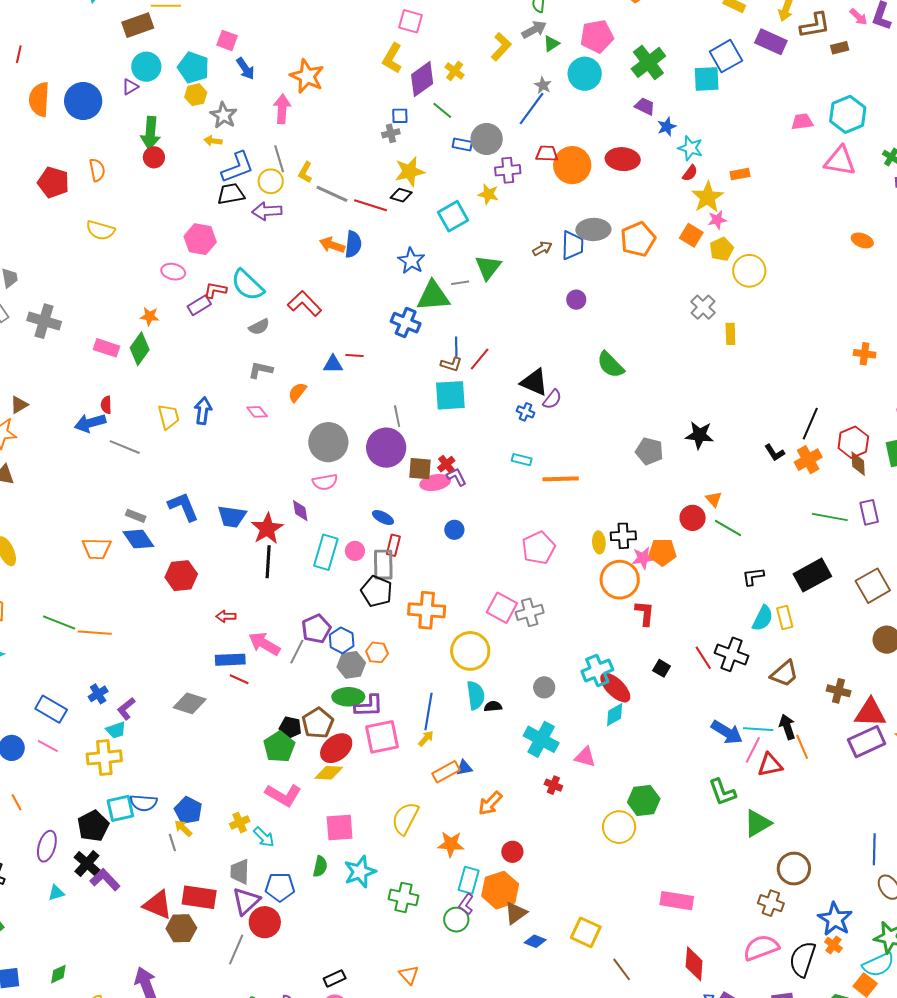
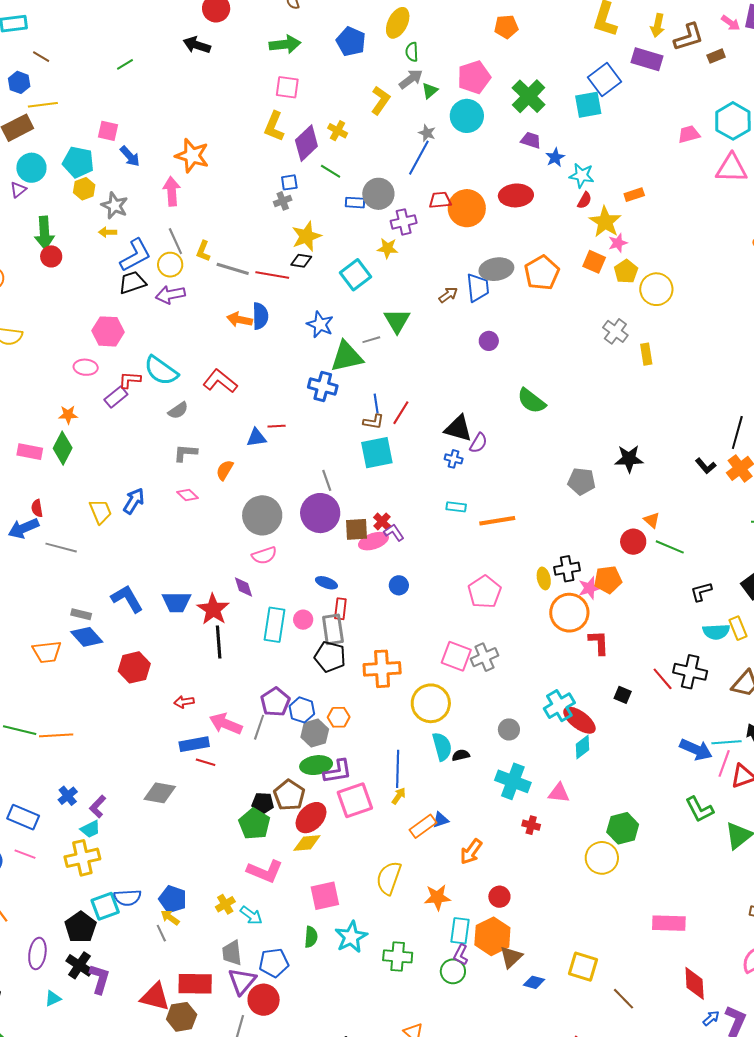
blue arrow: (203, 411) -> (134, 501), turned 32
cyan semicircle: (763, 618) -> (716, 632), turned 68
purple L-shape: (105, 880) -> (100, 979), turned 68

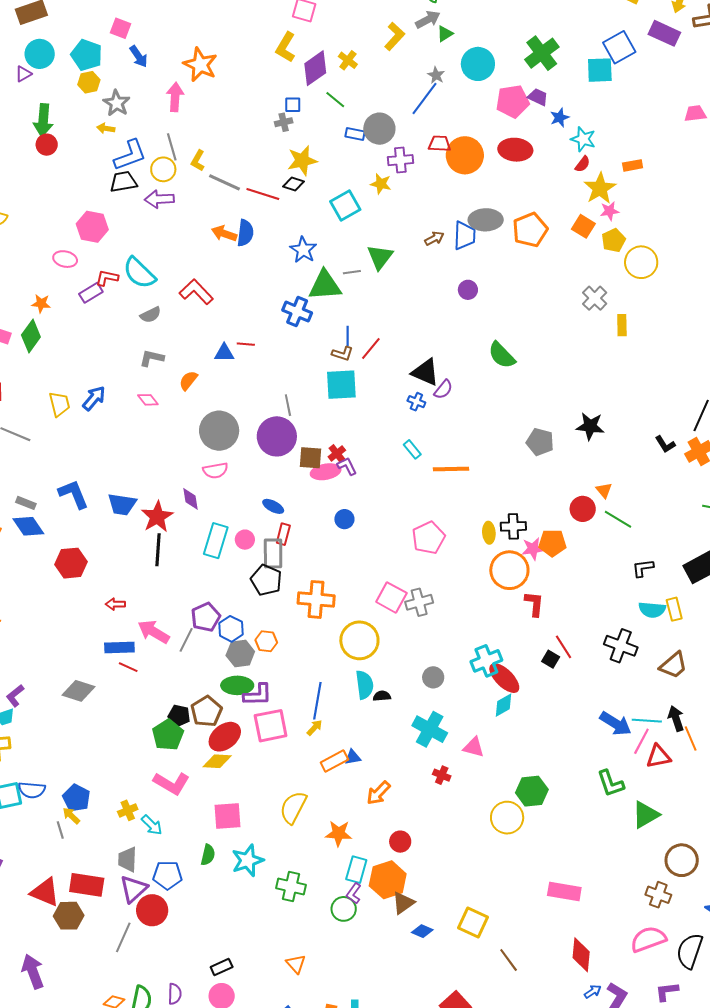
pink pentagon: (474, 77) -> (513, 101), moved
cyan rectangle: (456, 507) -> (412, 449), turned 36
red line: (663, 679) -> (563, 647), moved

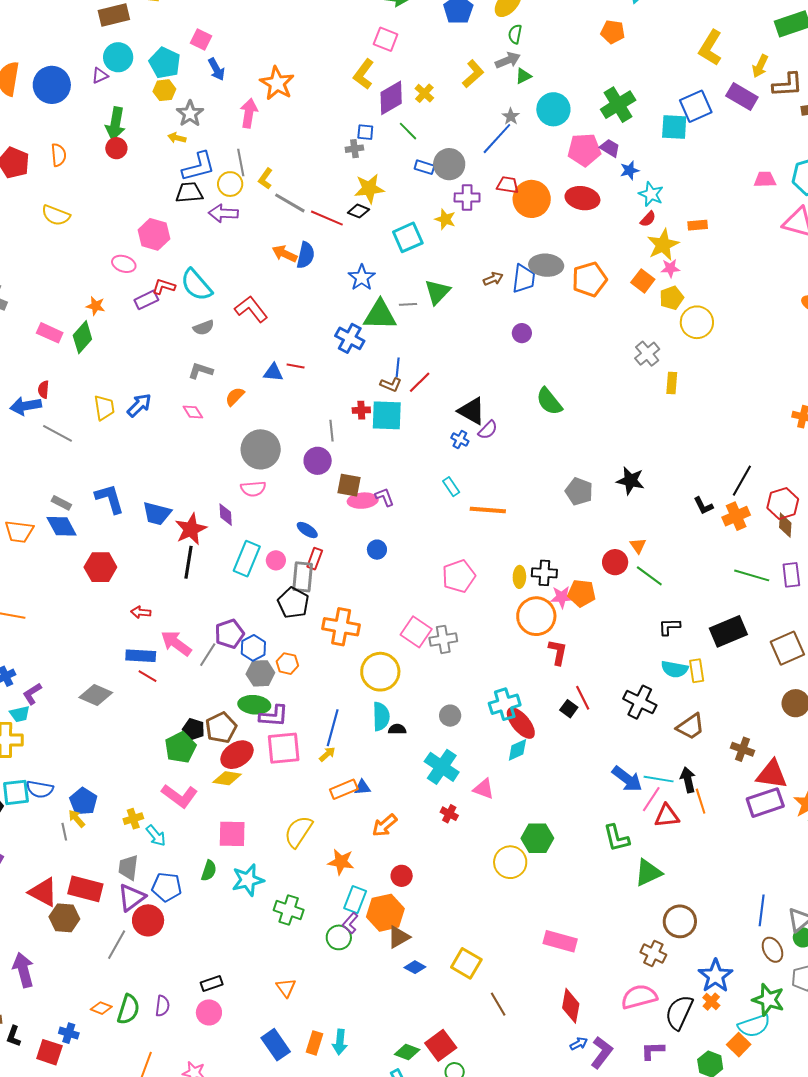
purple circle: (277, 436) -> (318, 461), size x0.7
red cross: (337, 453) -> (361, 410), moved, turned 30

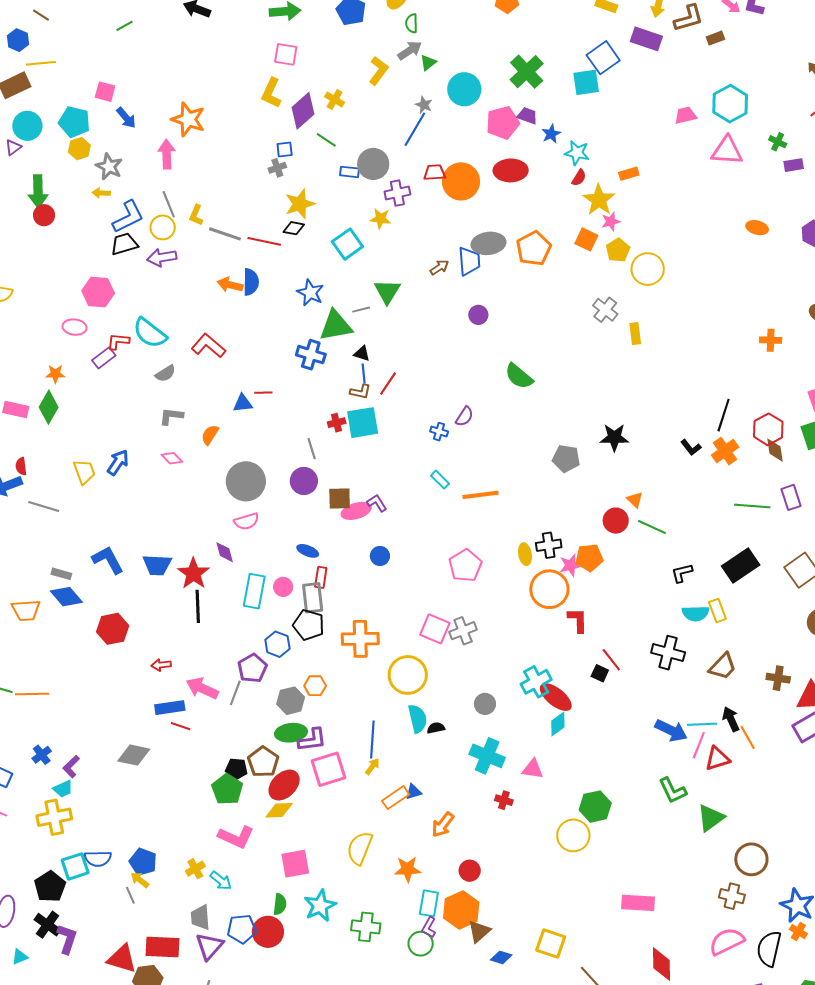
black triangle: (472, 411) -> (362, 354), moved, size x0.6
blue hexagon: (253, 648) -> (277, 644), moved
red circle: (148, 920) -> (268, 932), moved

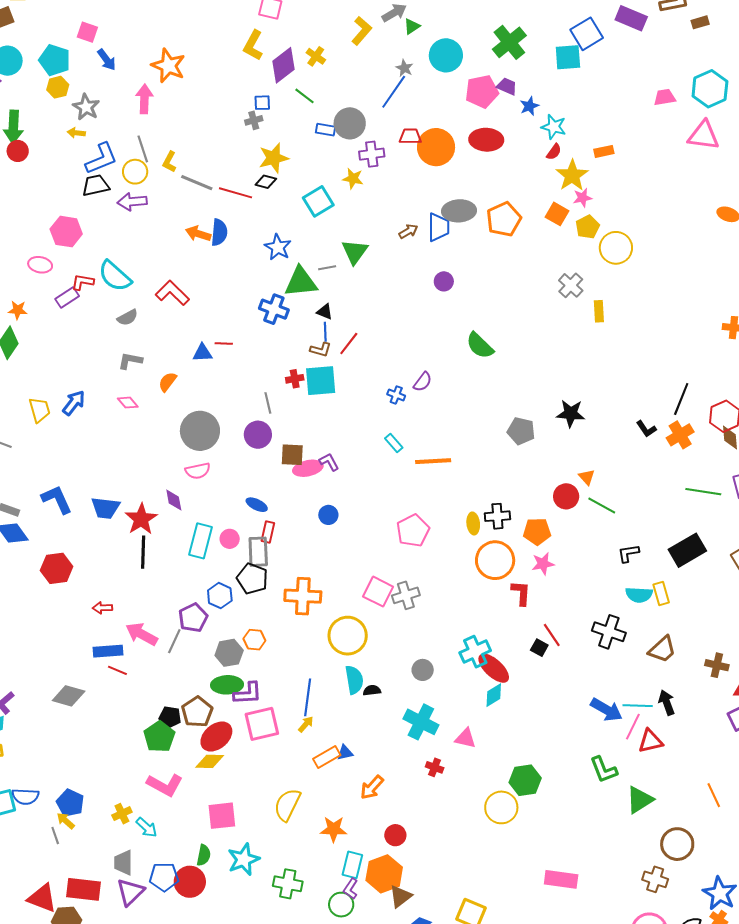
pink star: (570, 565) -> (543, 564), moved
orange line: (748, 737) -> (714, 795), moved

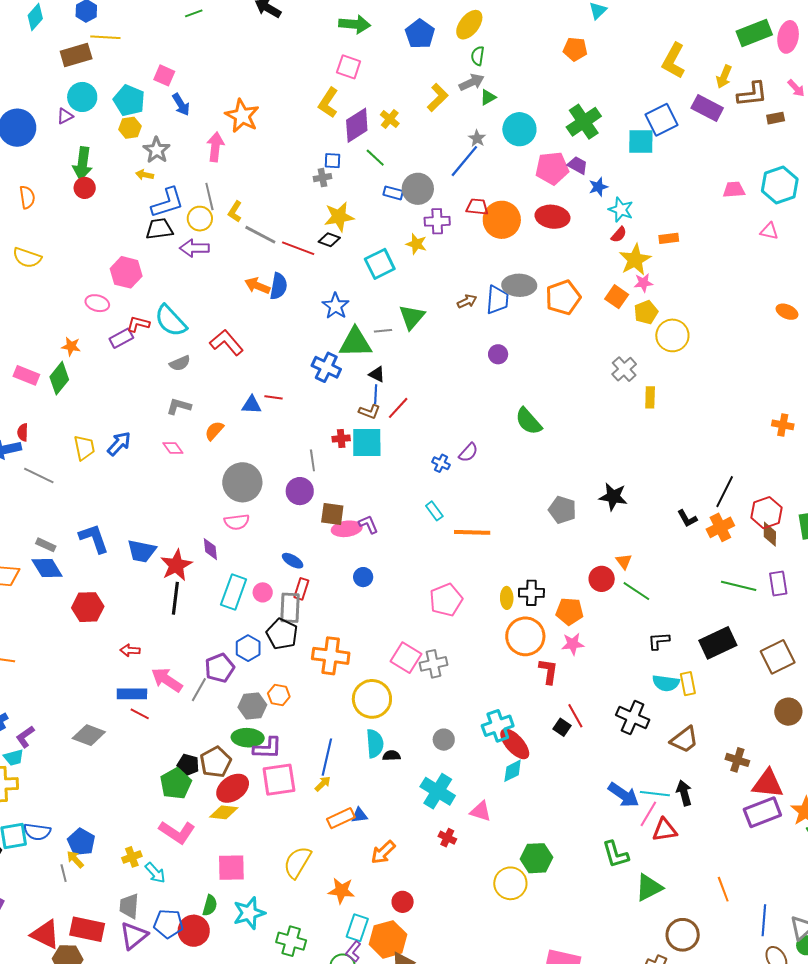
pink triangle: (704, 136) -> (769, 231), size x0.6

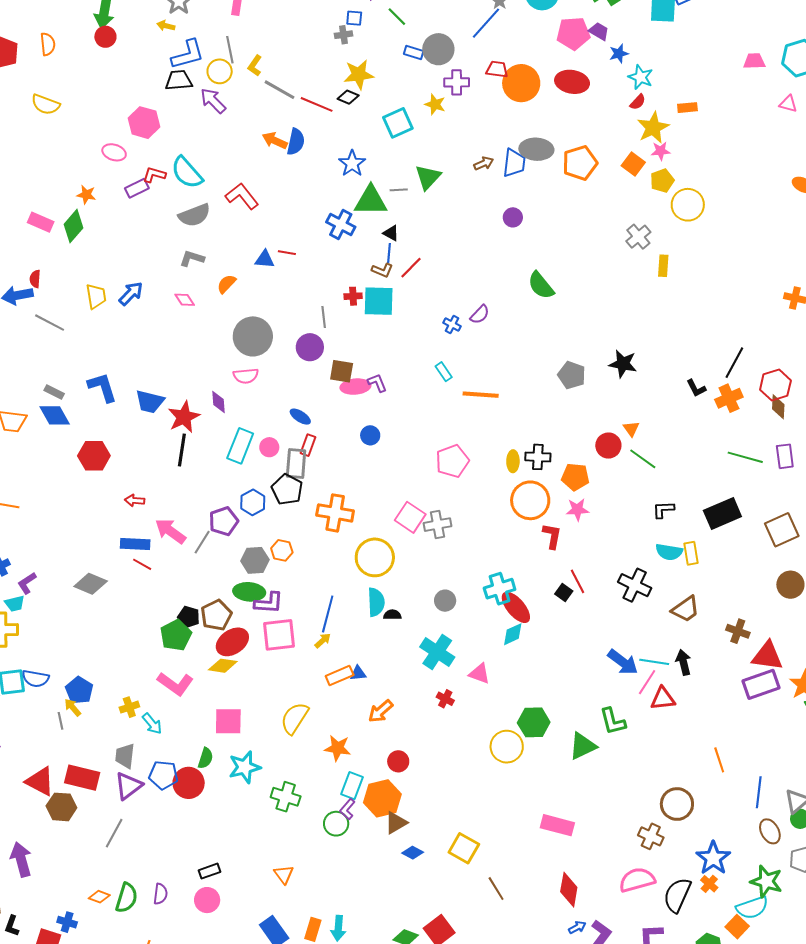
purple arrow: (194, 248) -> (213, 101), turned 44
gray semicircle: (180, 363) -> (194, 215), size x1.5
green triangle: (649, 887) -> (583, 746), moved

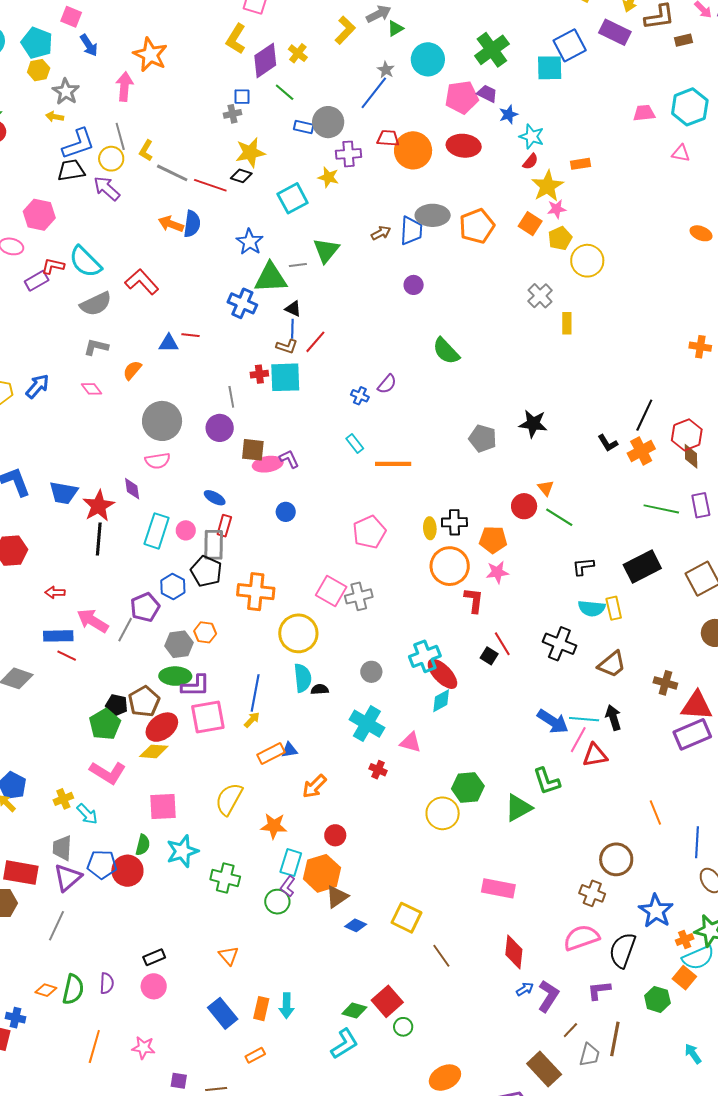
orange cross: (709, 884) -> (685, 940), moved, turned 30

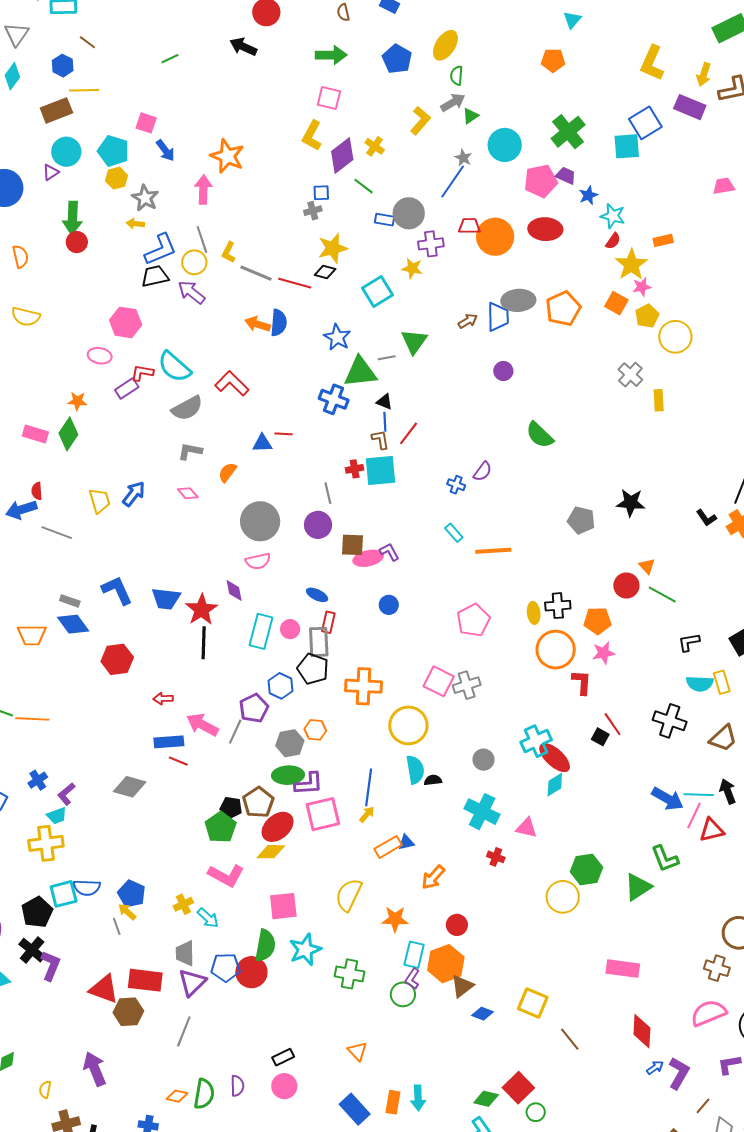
brown L-shape: (287, 346) -> (380, 440), turned -115
green semicircle: (143, 845) -> (265, 946), size x1.5

